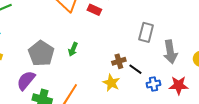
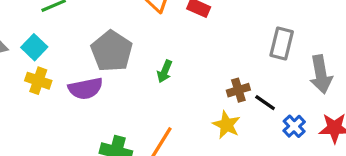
gray pentagon: (41, 53) -> (112, 51), moved
purple semicircle: (26, 80) -> (85, 88), moved, turned -140
blue cross: (153, 84) -> (294, 126), turned -32

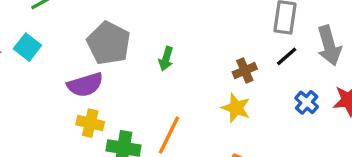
yellow cross: (38, 81) -> (90, 123), moved
black line: (265, 103) -> (287, 56), moved, turned -70

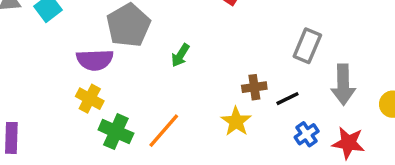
black line: (287, 56) -> (287, 99), moved

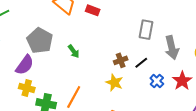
green arrow: (180, 55) -> (74, 51), turned -56
purple semicircle: (95, 60) -> (25, 65), turned -40
red star: (348, 143) -> (182, 81), turned -30

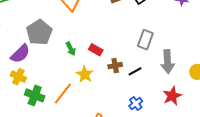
red rectangle: (93, 10) -> (96, 50), moved
blue cross: (157, 81) -> (136, 104), moved
yellow star: (114, 83) -> (85, 74), moved

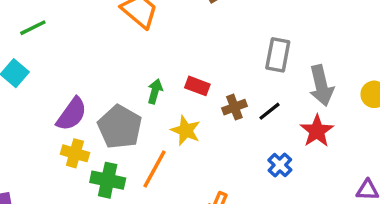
gray pentagon: (39, 32) -> (120, 127), moved
green arrow: (71, 49) -> (155, 91), turned -128
red star: (172, 96) -> (317, 131), moved

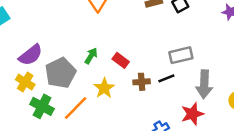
gray rectangle: (278, 55) -> (181, 55), turned 50
black line: (269, 111) -> (166, 78), moved

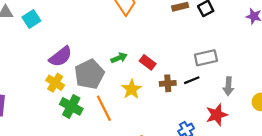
green arrow: (91, 56) -> (119, 58), turned 35
gray arrow: (204, 84) -> (228, 86), size x0.7
orange line: (76, 108) -> (104, 108), turned -72

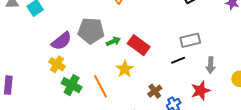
red rectangle: (148, 62) -> (139, 45), size x1.5
gray pentagon: (89, 74) -> (91, 31), moved, turned 30
brown cross: (168, 83) -> (155, 91), moved, turned -32

